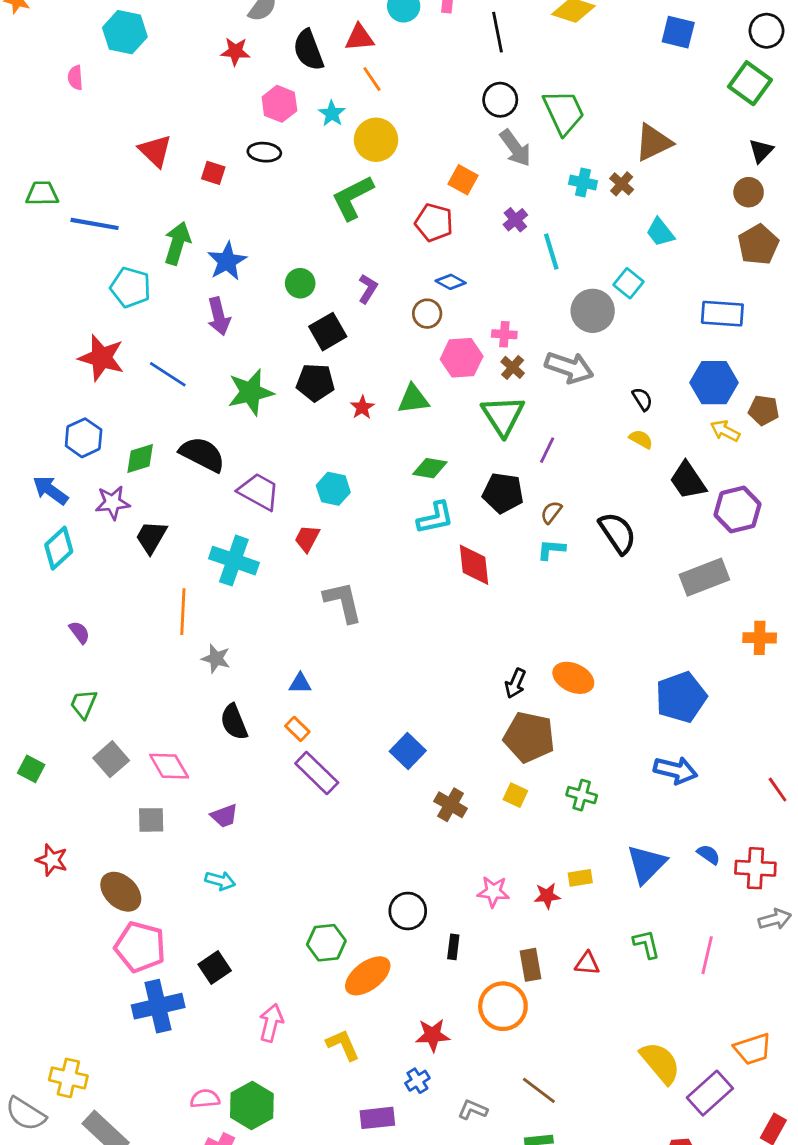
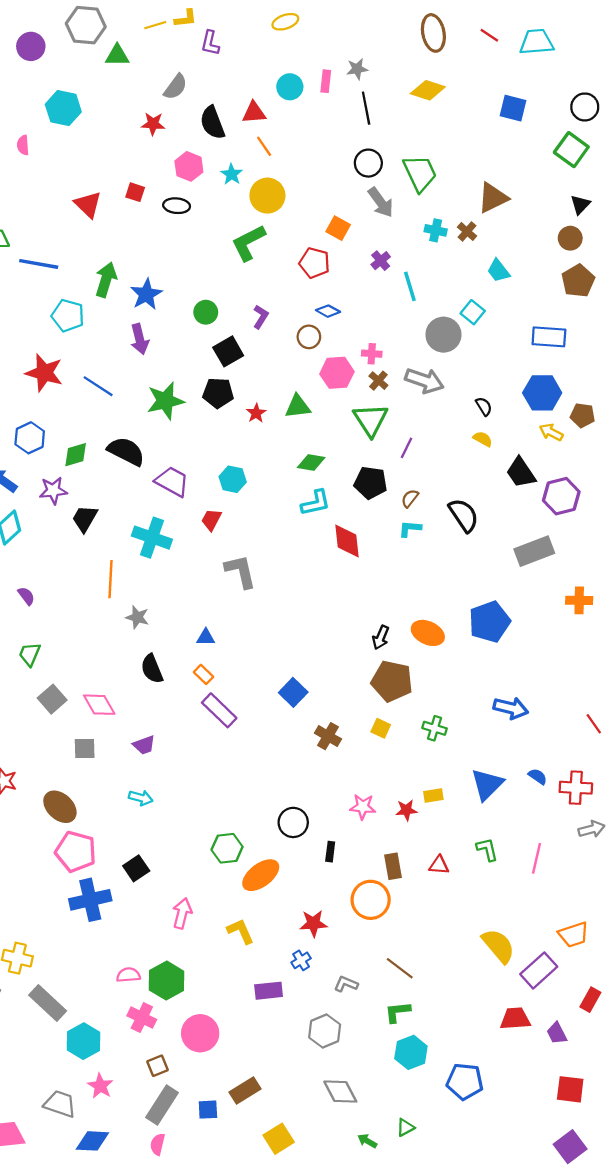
red square: (213, 173) -> (135, 192), moved
blue pentagon: (681, 697) -> (489, 622), moved

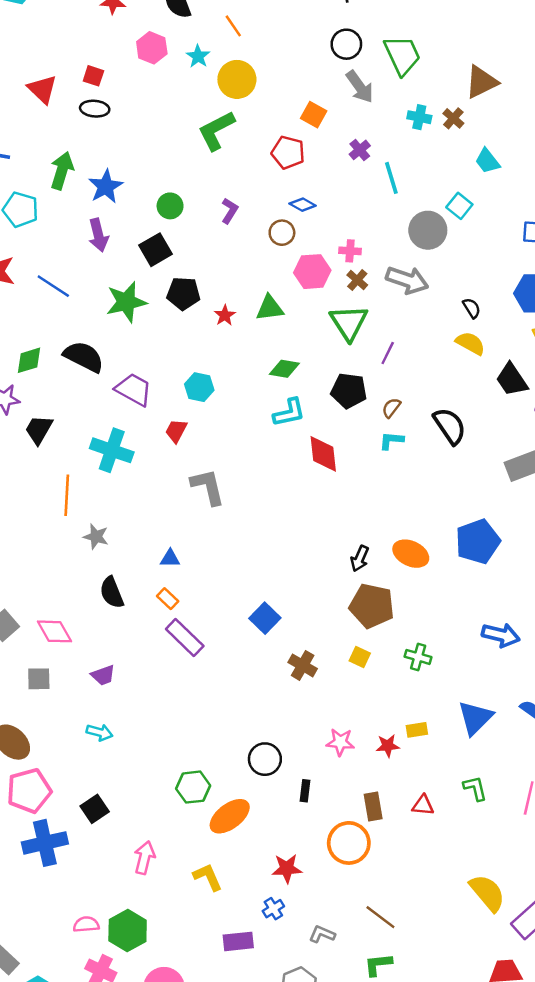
black ellipse: (177, 206) -> (95, 109), moved
black square: (228, 351) -> (155, 250), moved
yellow semicircle: (483, 439) -> (470, 343), size x1.4
pink pentagon: (76, 852) -> (29, 791), turned -30

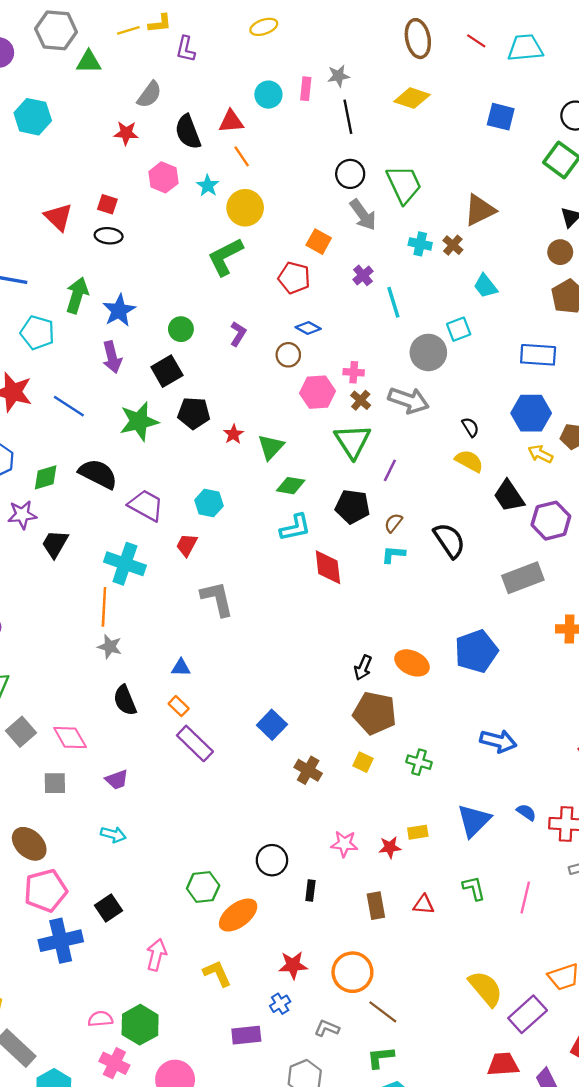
cyan square: (459, 206) -> (459, 329), turned 30
green triangle: (270, 308) -> (271, 447), moved, turned -40
orange line: (67, 495) -> (104, 607), moved
orange circle: (349, 843) -> (352, 972), moved

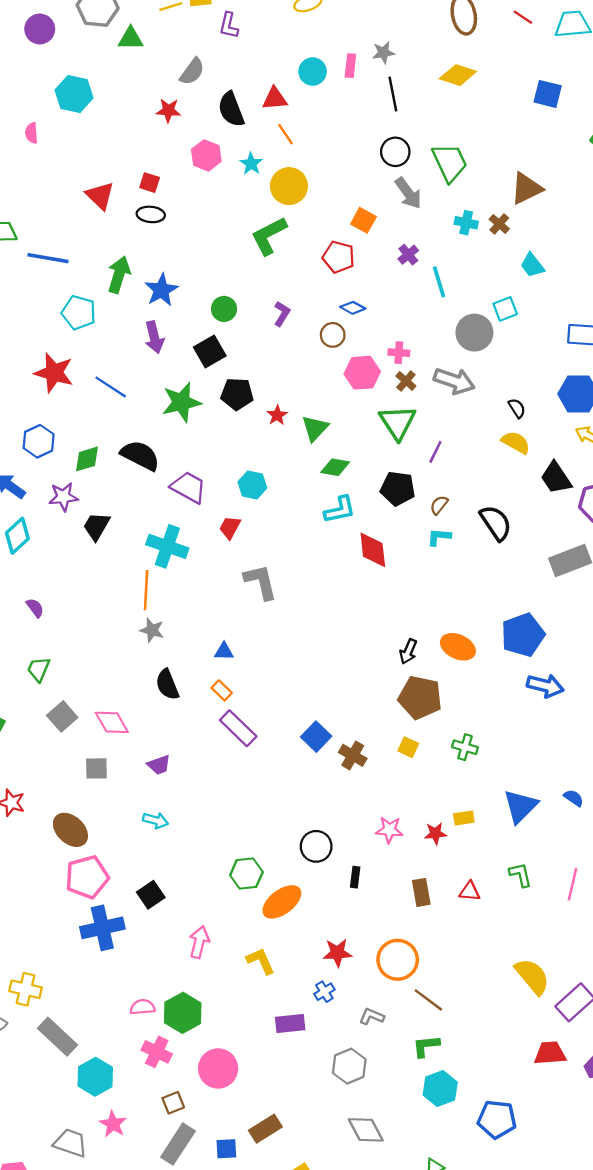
blue square: (272, 725) -> (316, 737), moved
blue arrow: (498, 741) -> (545, 686), moved

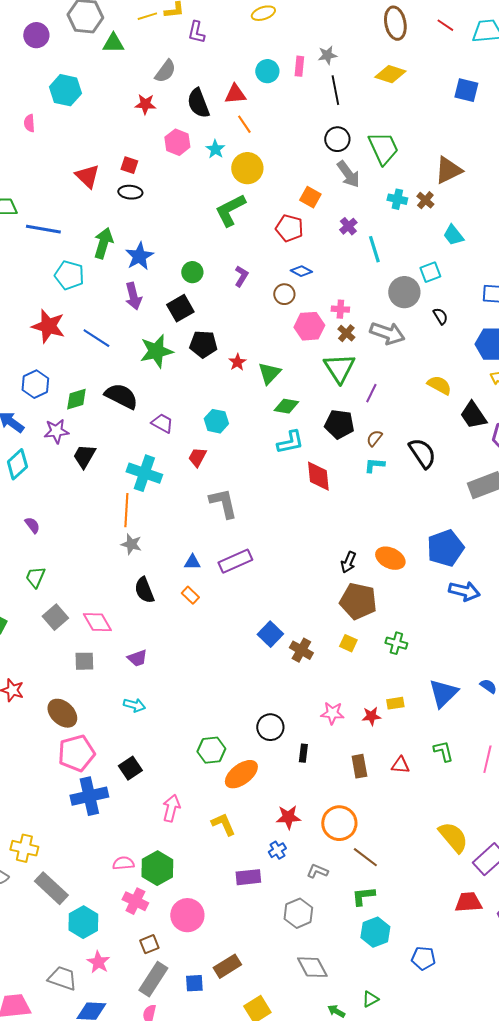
black semicircle: (517, 408) -> (440, 316), moved
purple trapezoid: (189, 487) -> (162, 423), size x0.7
purple rectangle: (238, 728) -> (235, 561), moved, turned -68
blue pentagon: (497, 1119) -> (423, 958), size x0.7

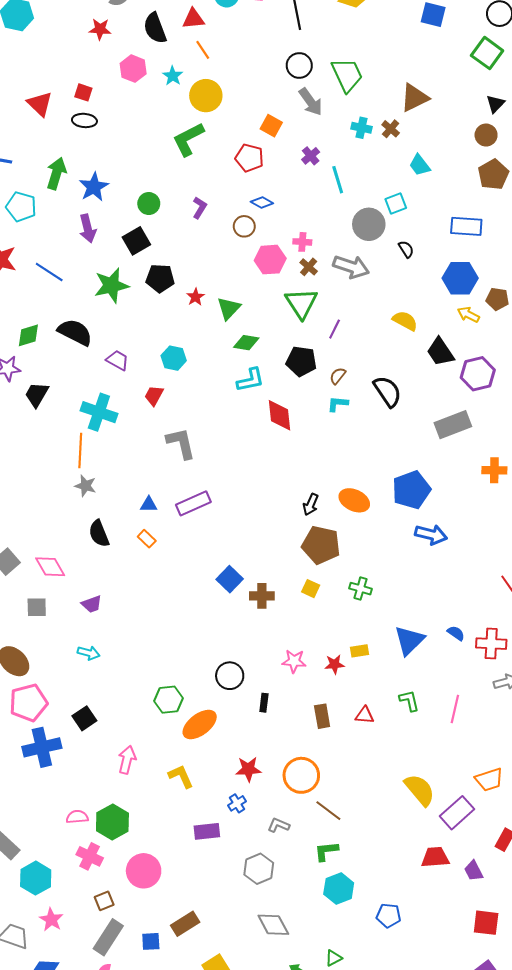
brown cross: (301, 650) -> (262, 596), turned -30

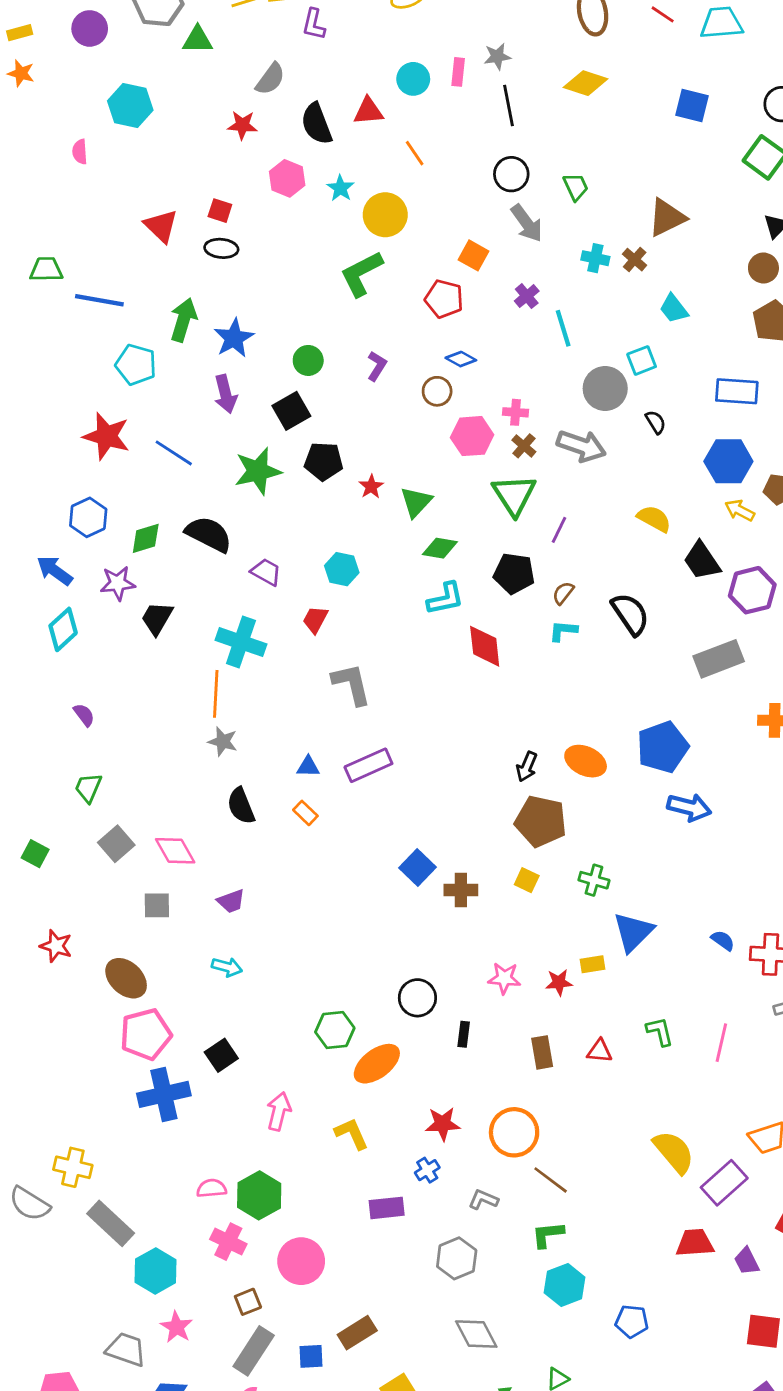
orange line: (203, 50) -> (415, 153), moved
green trapezoid: (347, 75) -> (576, 187), size x0.6
blue triangle: (409, 640) -> (633, 932), moved

